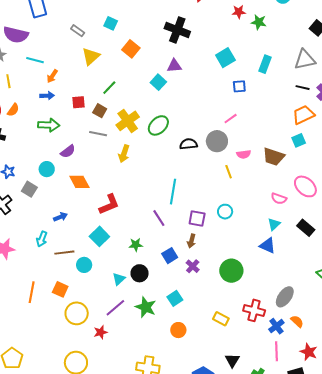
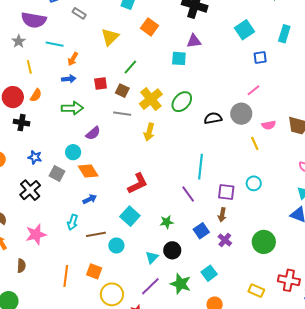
gray rectangle: (78, 31) -> (79, 13), moved
cyan square: (158, 82) -> (179, 58), turned -35
orange diamond: (79, 182) -> (88, 171), moved

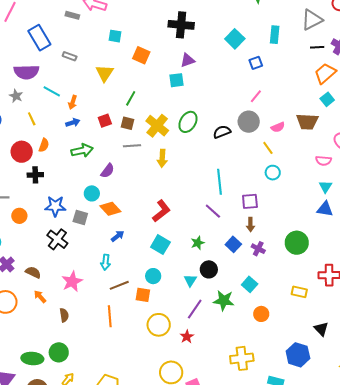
cyan line: (55, 44) -> (52, 91), turned 30
blue star: (35, 157) -> (55, 206), size x1.5
cyan circle: (254, 183) -> (273, 173), moved
brown line: (96, 234) -> (119, 285), moved
orange square: (94, 271) -> (143, 295), moved

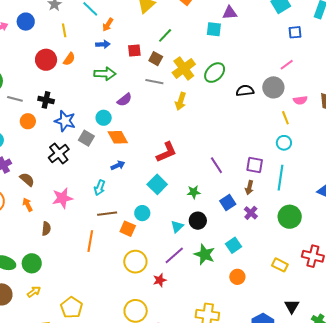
black cross: (35, 175) -> (46, 100), moved
cyan line: (220, 182) -> (280, 178), moved

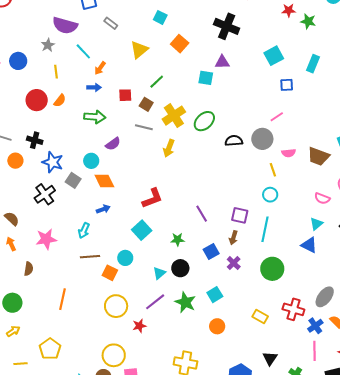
orange line: (90, 241) -> (62, 299), moved

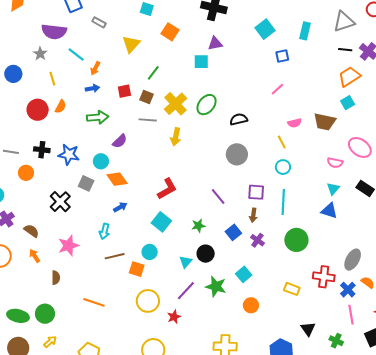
gray circle: (262, 139) -> (237, 154), moved
blue star: (53, 162) -> (69, 155), moved
orange line: (62, 299) -> (94, 302), turned -75

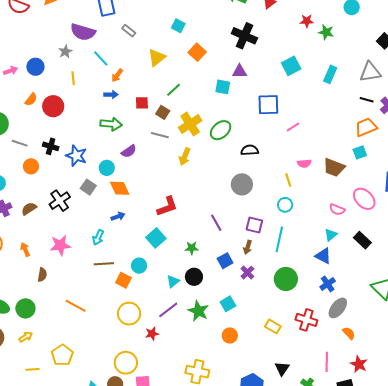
blue square: (282, 56) -> (268, 105), moved, size x1.6
orange semicircle: (61, 107) -> (31, 99), moved
brown semicircle: (31, 231) -> (29, 209), moved, turned -77
blue cross: (348, 290) -> (328, 284), moved

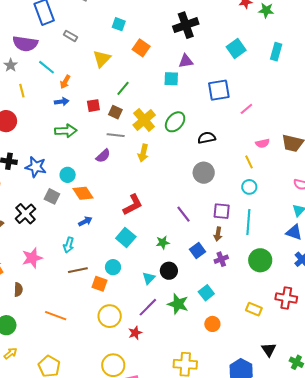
black cross: (244, 36) -> (186, 25), turned -35
purple semicircle: (129, 151) -> (103, 156), moved
purple cross: (247, 273) -> (221, 259), turned 32

